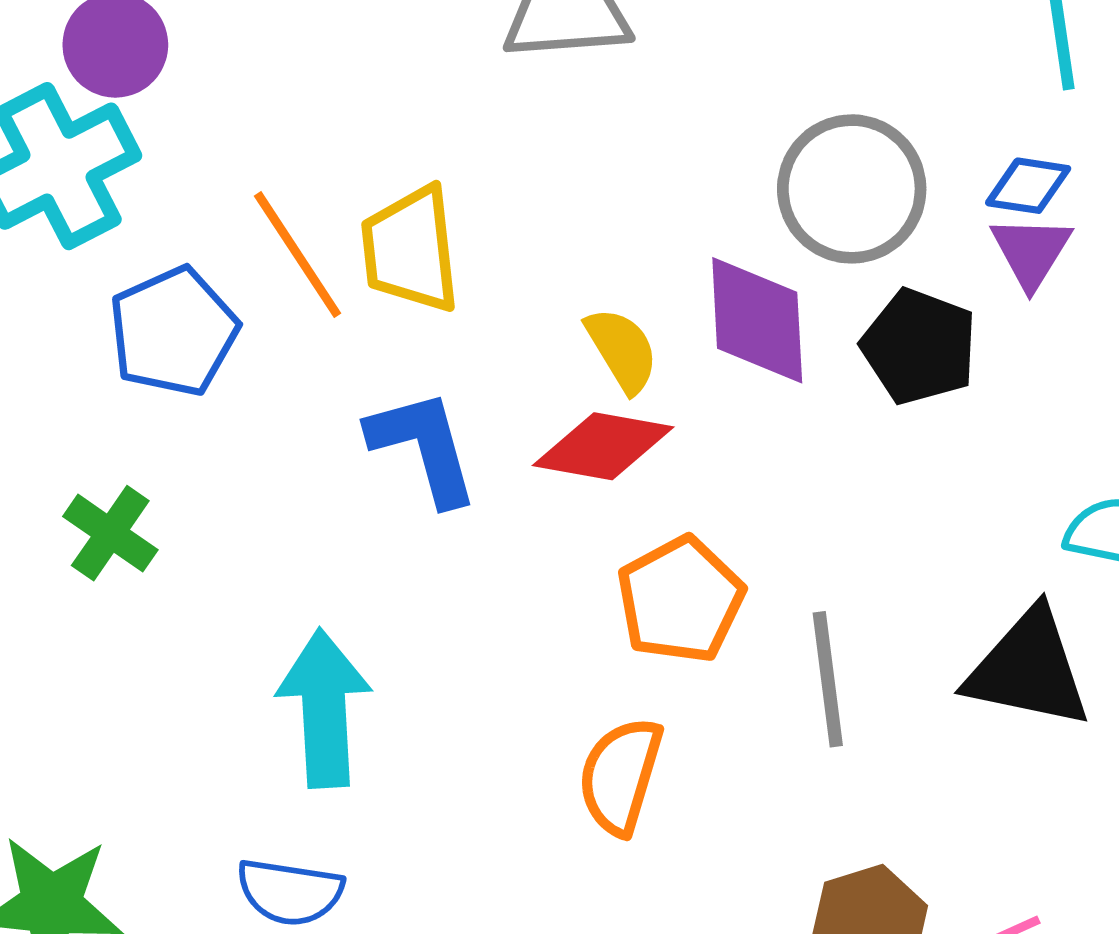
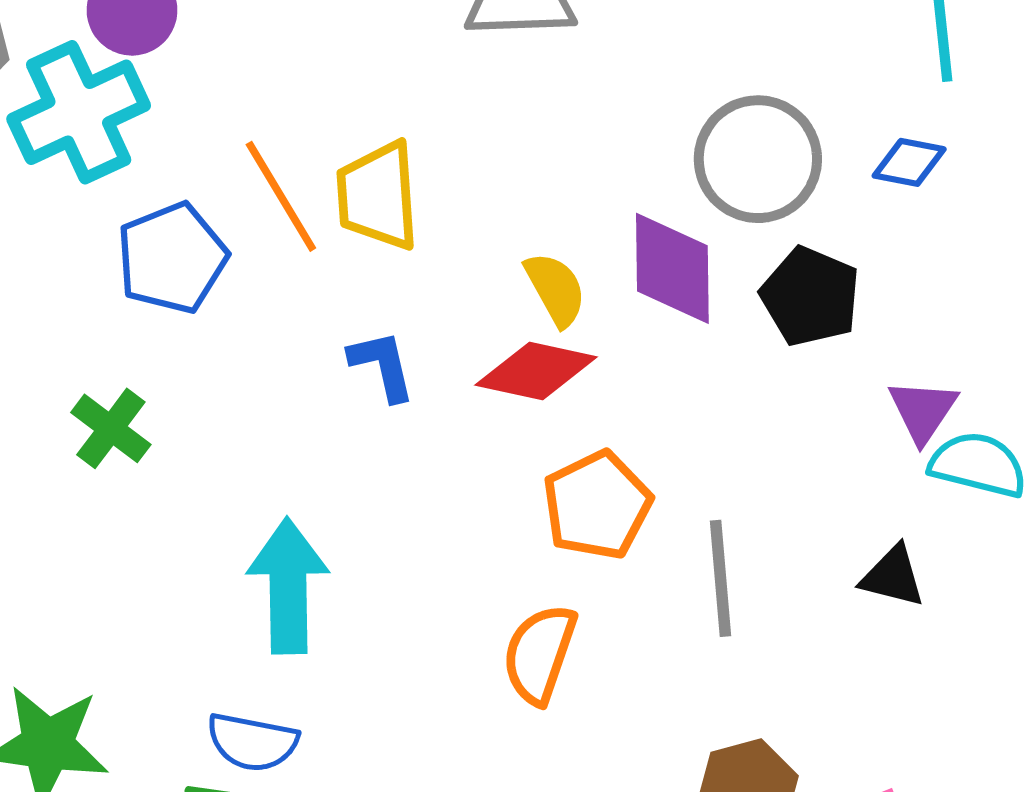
purple triangle: (1031, 252) -> (923, 411), moved
blue L-shape: (423, 447) -> (382, 365), size x0.7
black triangle: (1028, 669) -> (893, 576), size x0.6

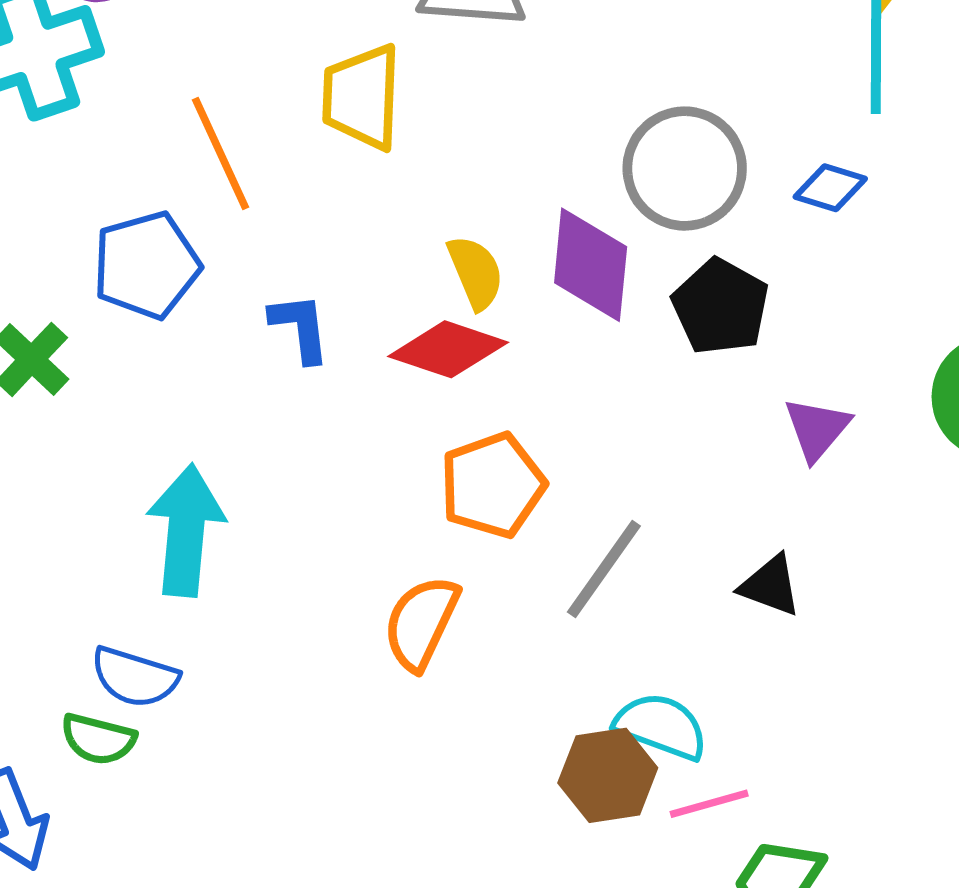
yellow trapezoid: (378, 196) -> (362, 97), moved
blue pentagon: (172, 258) -> (146, 265), moved
cyan semicircle: (978, 465) -> (661, 726), moved
gray line: (720, 578) -> (604, 569), turned 34

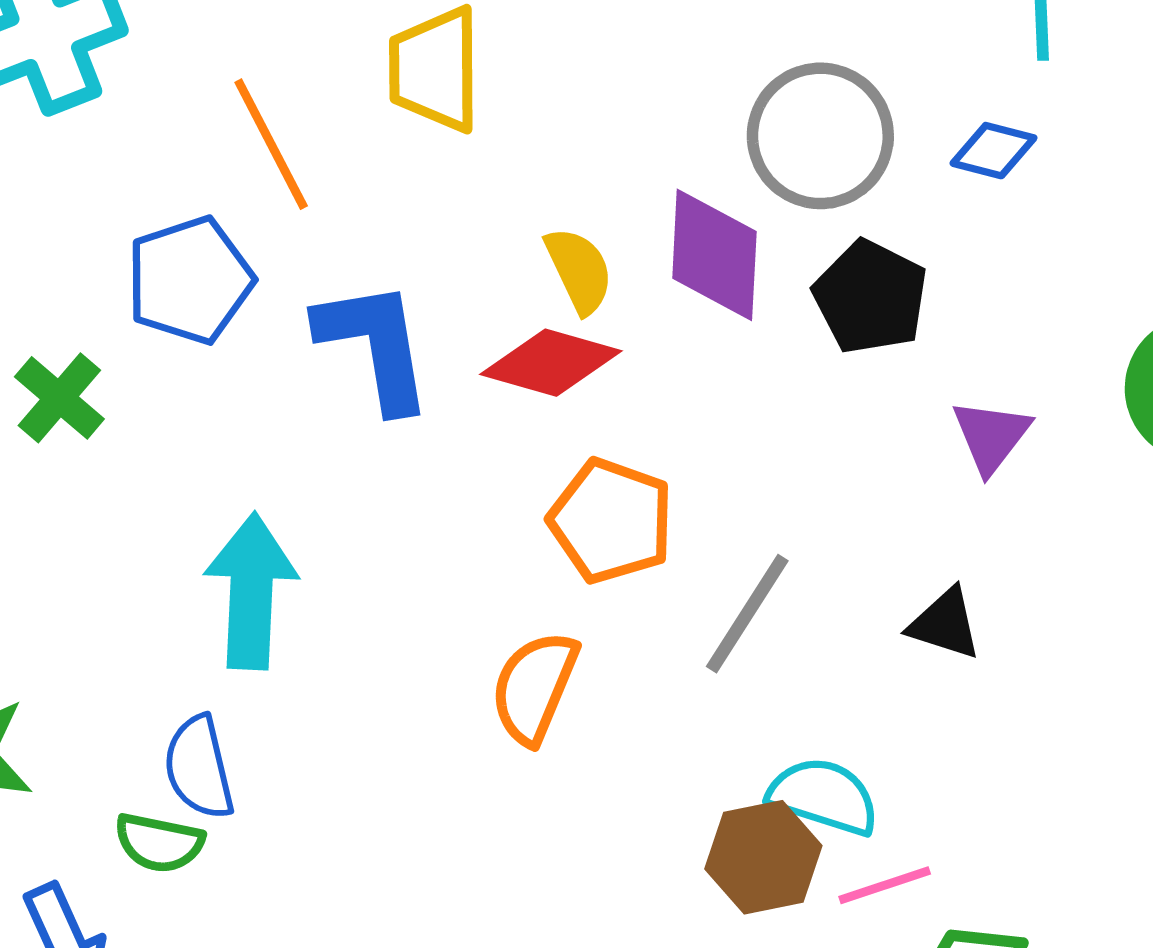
blue L-shape: (300, 328) -> (375, 345), size x1.6
orange pentagon: (493, 485) -> (611, 521), turned -30
blue semicircle: (135, 677) -> (199, 767), turned 62

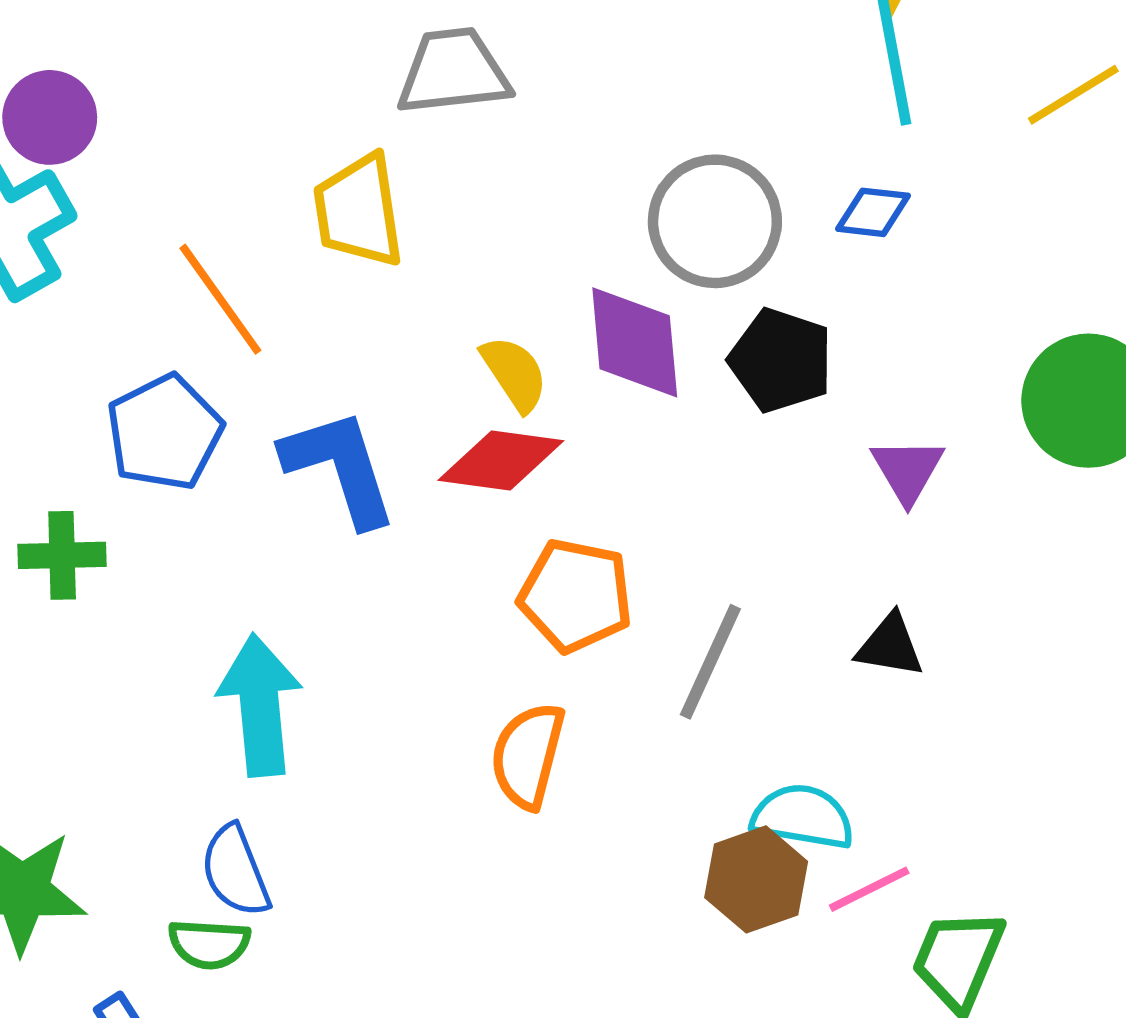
green cross: (59, 398) -> (62, 555), turned -34

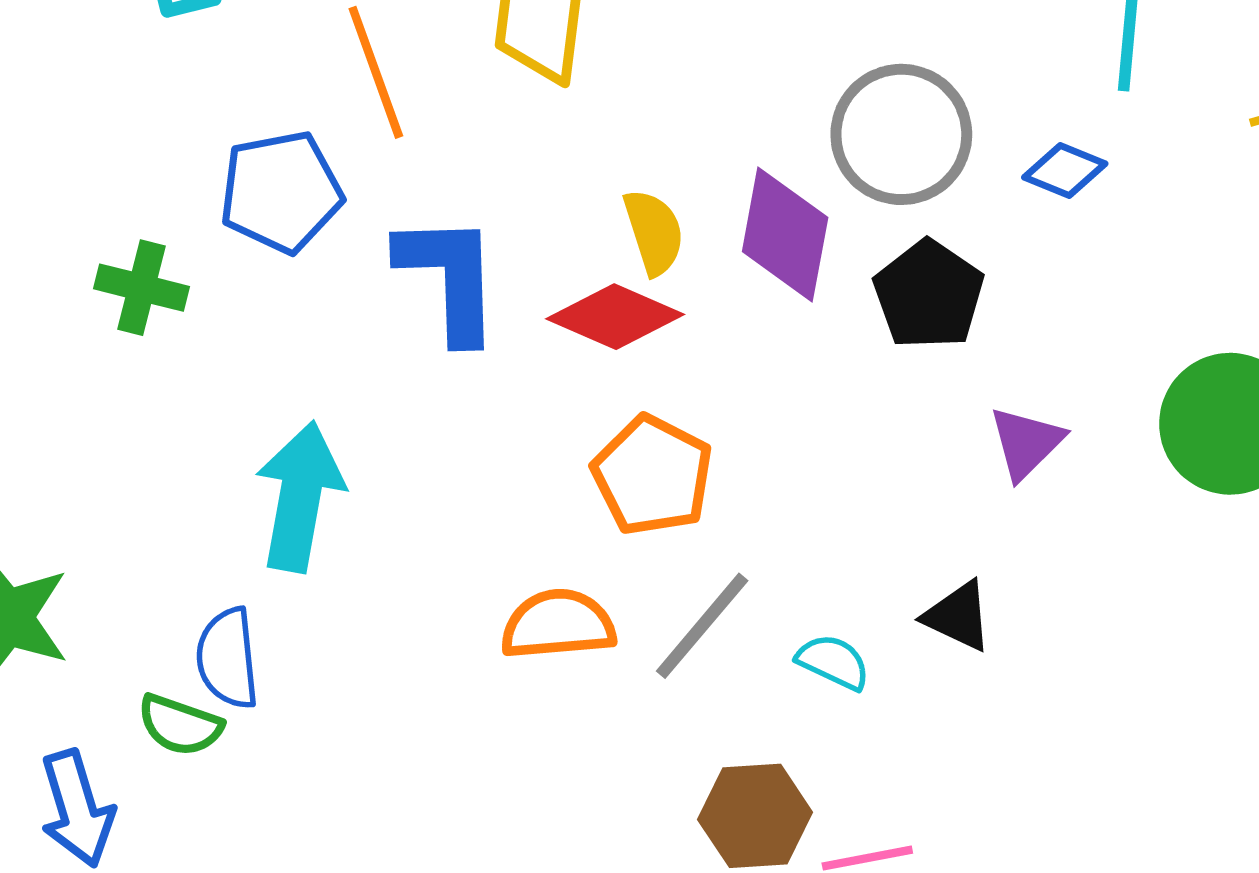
gray line: (710, 662) -> (702, 626), moved
orange semicircle: (528, 755) -> (558, 624), turned 55
cyan semicircle: (803, 817) -> (833, 662), moved, size x0.7

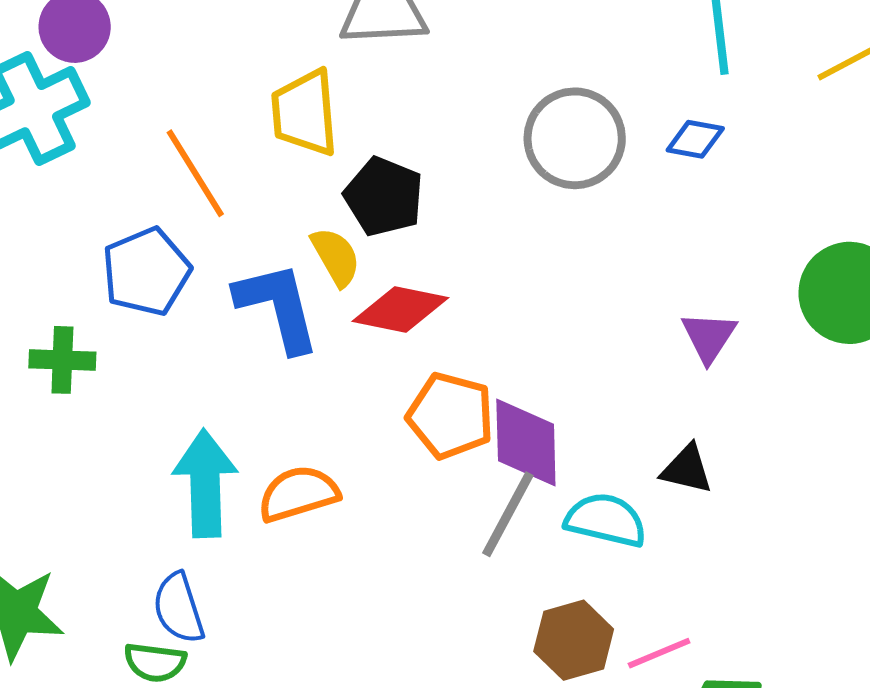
yellow semicircle: (654, 232) -> (336, 257), moved
purple diamond: (785, 235) -> (526, 442), moved
black pentagon: (929, 295) -> (384, 197), moved
orange semicircle: (558, 624) -> (298, 494), moved
cyan semicircle: (833, 662) -> (606, 520), size x1.5

